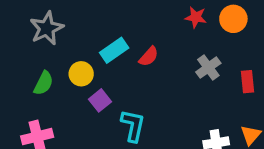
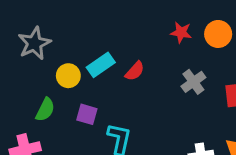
yellow circle: (81, 74) -> (68, 76), moved
green semicircle: (44, 83) -> (45, 110), moved
purple square: (100, 100) -> (87, 114), turned -35

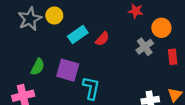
orange circle: (218, 34) -> (161, 28), moved
yellow circle: (68, 76) -> (54, 16), moved
purple square: (87, 114) -> (68, 70), size x1.5

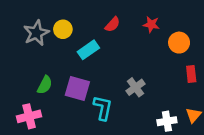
red semicircle: (102, 39) -> (113, 24), moved
gray cross: (145, 47) -> (135, 87), moved

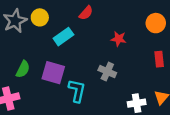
red star: (151, 24) -> (119, 39), moved
orange circle: (179, 43) -> (156, 23), moved
gray cross: (135, 87) -> (107, 72), turned -30

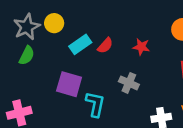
red semicircle: (86, 13) -> (105, 46), moved
green semicircle: (23, 69) -> (27, 56), moved

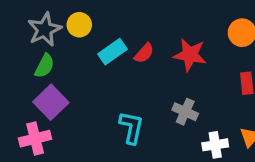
red star: (141, 47) -> (190, 55), size x1.5
gray cross: (129, 83) -> (185, 112), moved
purple square: (69, 84) -> (51, 102), moved, turned 30

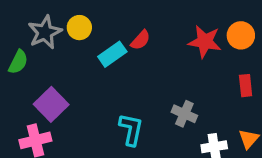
red semicircle: (144, 53) -> (141, 40), moved
red star: (190, 55) -> (205, 42), moved
green semicircle: (45, 66) -> (18, 62), moved

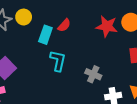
cyan rectangle: (112, 54) -> (45, 35), turned -36
cyan L-shape: (131, 129) -> (58, 61), moved

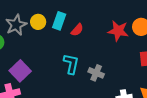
cyan rectangle: (45, 35) -> (59, 21), moved
gray cross: (93, 74) -> (96, 73), moved

